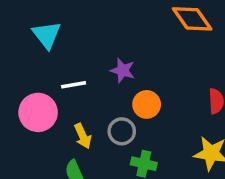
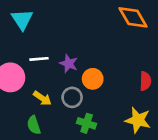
purple star: (123, 70) -> (69, 64), moved
yellow arrow: (83, 136) -> (42, 98), turned -36

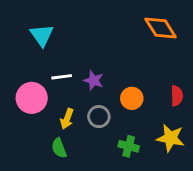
orange circle: (93, 79) -> (132, 98), moved
yellow arrow: (42, 98) -> (67, 119), turned 78
green cross: (87, 123) -> (129, 146), moved

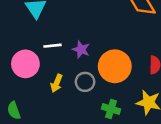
orange circle: (132, 98) -> (115, 66), size x1.6
green semicircle: (59, 148) -> (14, 110), moved

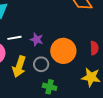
yellow arrow: (57, 83) -> (19, 67), size x1.5
green cross: (111, 109) -> (50, 87), moved

